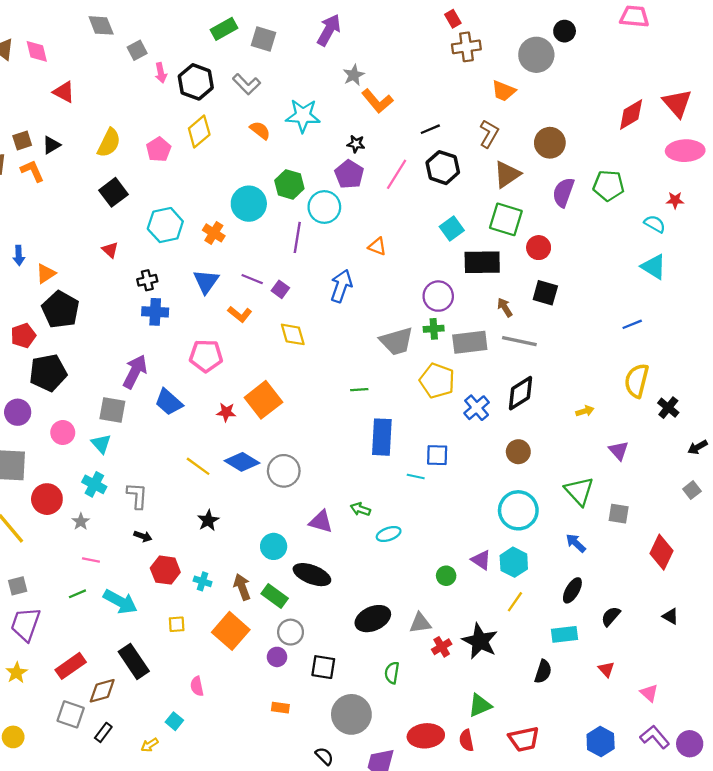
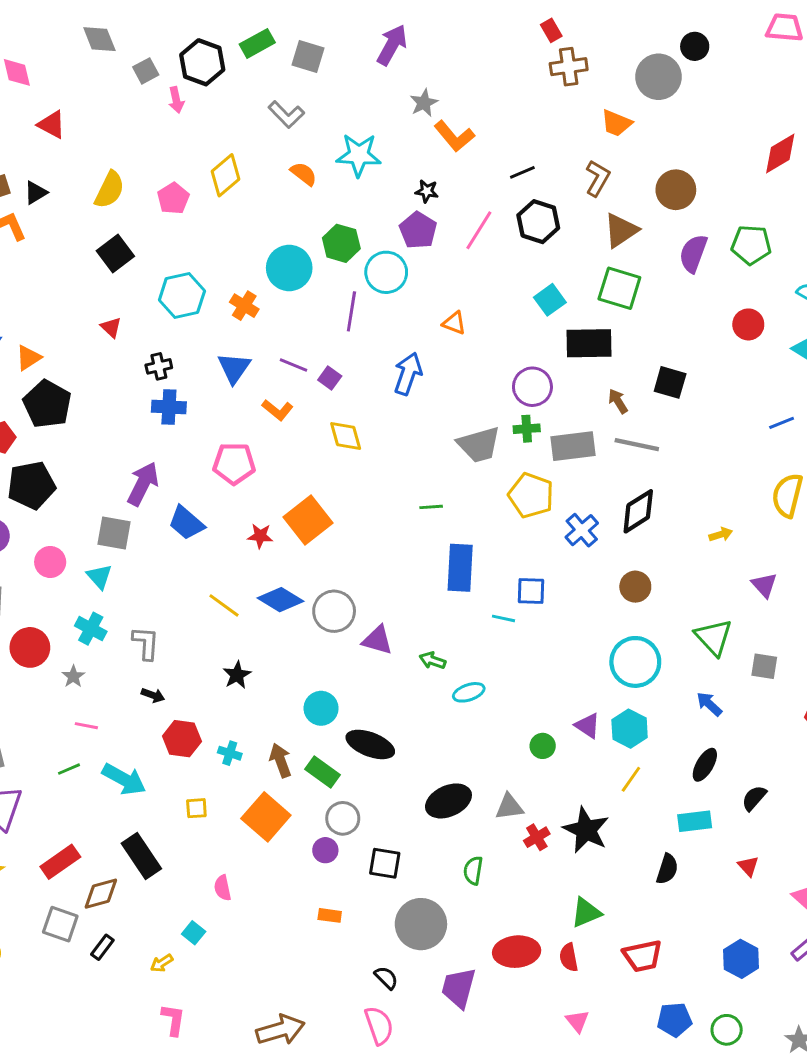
black hexagon: (196, 82) -> (202, 62), moved
red circle: (539, 248) -> (748, 324), moved
purple triangle: (321, 522) -> (378, 640), moved

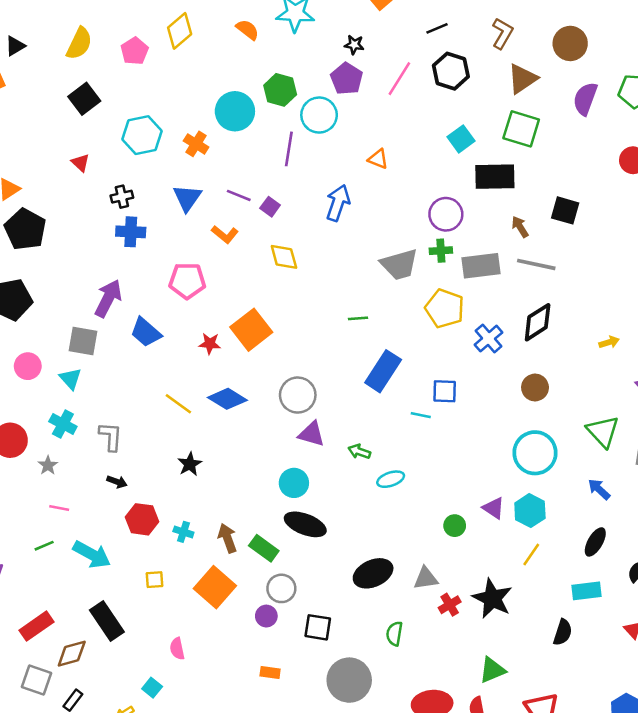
blue rectangle: (460, 568) -> (383, 371), turned 30
gray circle: (334, 611) -> (298, 395), moved
cyan circle: (321, 708) -> (294, 483), moved

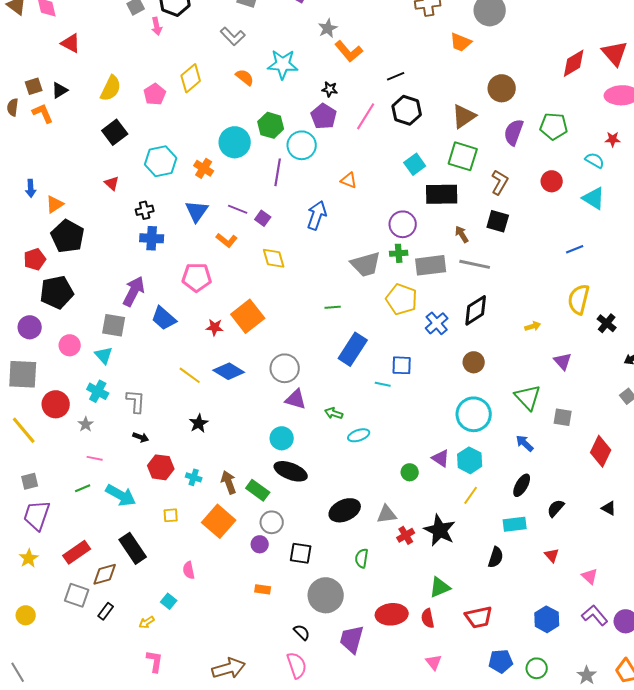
brown L-shape: (502, 33) -> (500, 182), moved

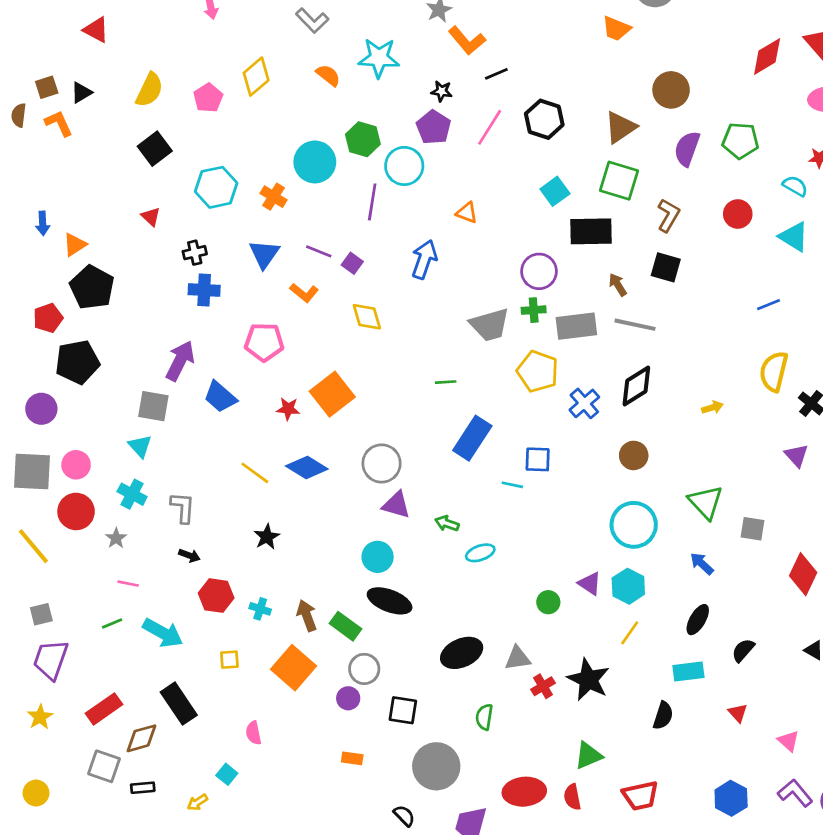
black line: (396, 76) -> (496, 74), moved
pink circle: (70, 345) -> (76, 465), moved
purple triangle: (563, 361) -> (796, 455), moved
black rectangle: (106, 611) -> (143, 788), turned 48

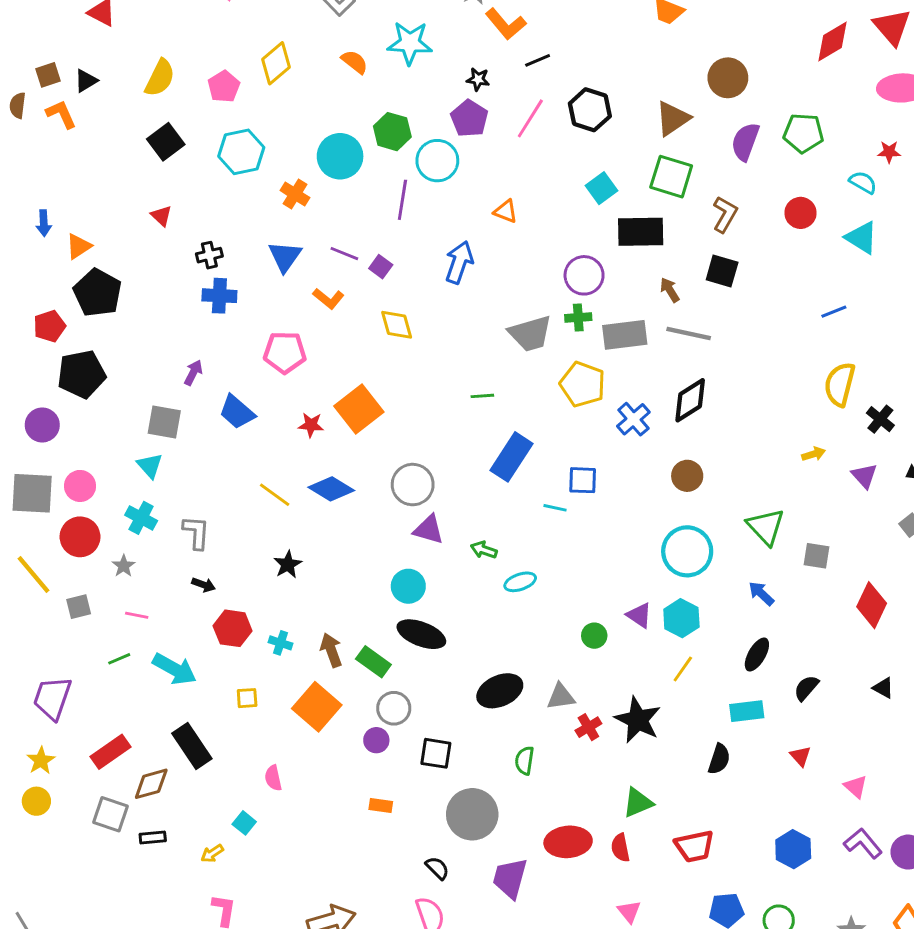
cyan hexagon: (216, 187) -> (241, 152), moved
purple arrow: (180, 361) -> (193, 373), size x0.6
yellow arrow: (712, 407) -> (814, 454), moved
gray square: (41, 614) -> (79, 607), moved
yellow circle: (36, 793) -> (36, 801), moved

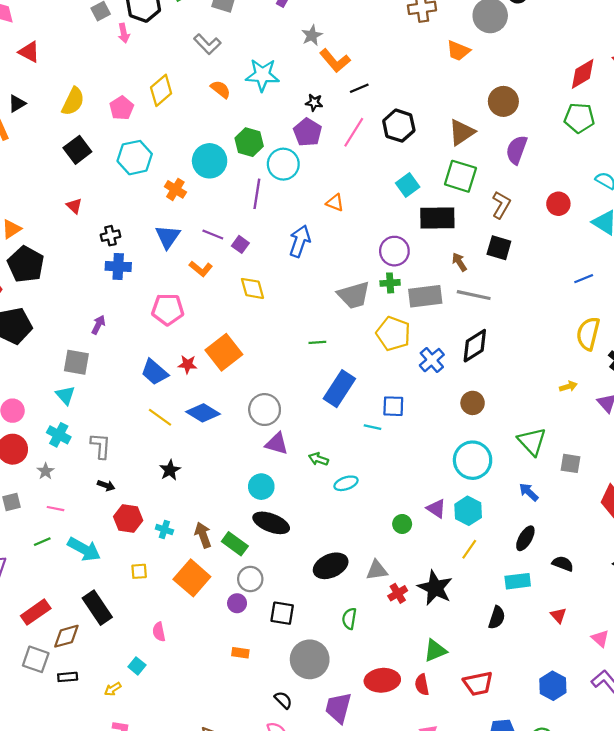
green pentagon: (803, 133) -> (579, 118), moved
blue trapezoid: (237, 412) -> (155, 372), moved
black semicircle: (806, 688) -> (563, 564), turned 70

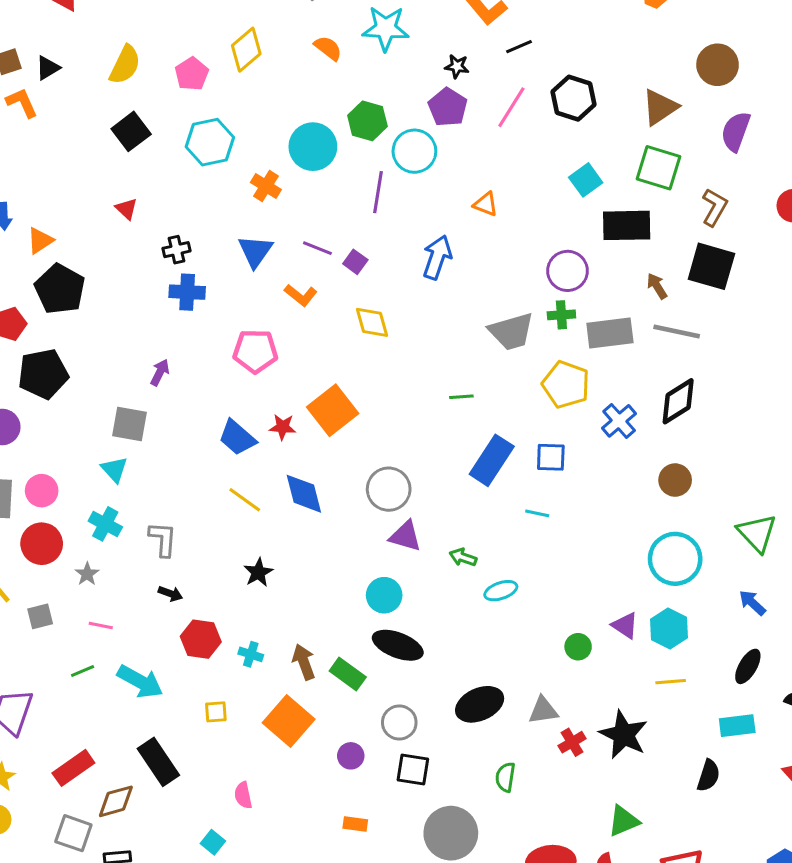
black square: (499, 248) -> (711, 266), size x1.4
blue square: (393, 406) -> (551, 457), moved
blue diamond: (203, 413) -> (304, 494), turned 44
yellow line: (469, 549) -> (671, 682), turned 50
gray circle: (250, 579) -> (399, 723), moved

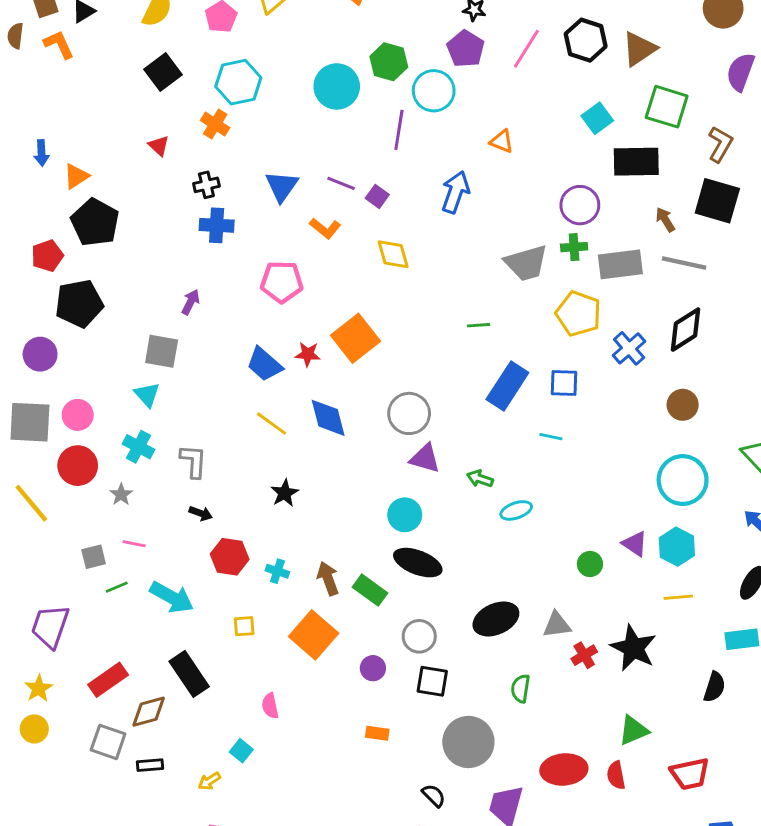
brown triangle: (660, 107) -> (639, 49), moved
orange cross: (266, 186) -> (215, 124), moved
gray square: (40, 616) -> (94, 557), moved

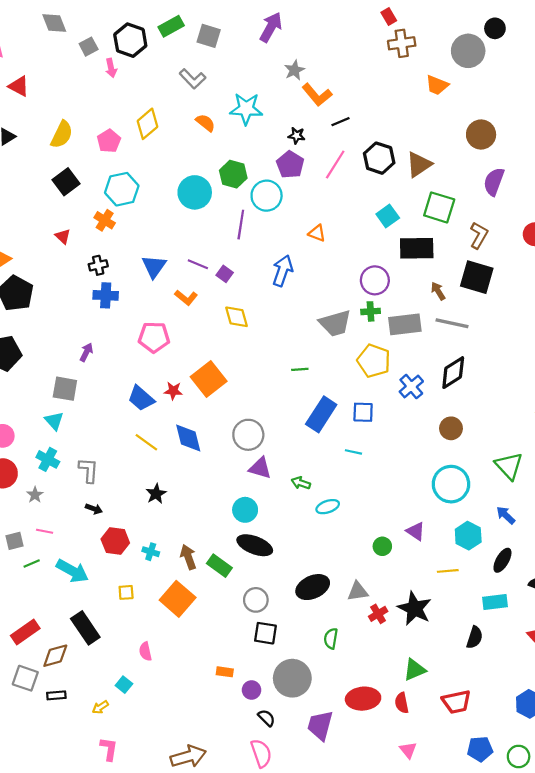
cyan hexagon: (677, 547) -> (468, 536), moved
purple circle: (373, 668) -> (252, 690), moved

